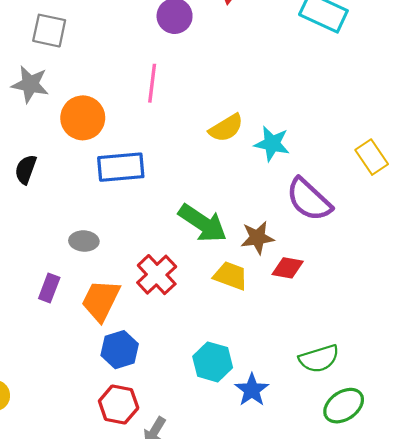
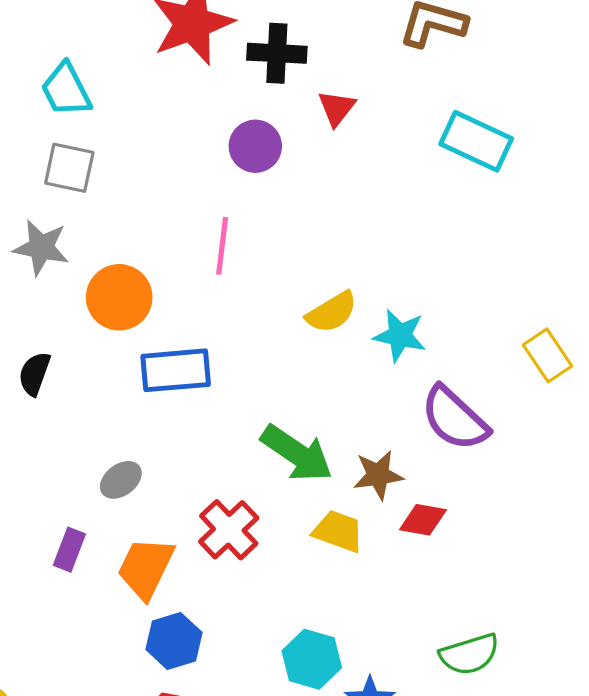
gray ellipse: (84, 241) -> (121, 480), turned -40

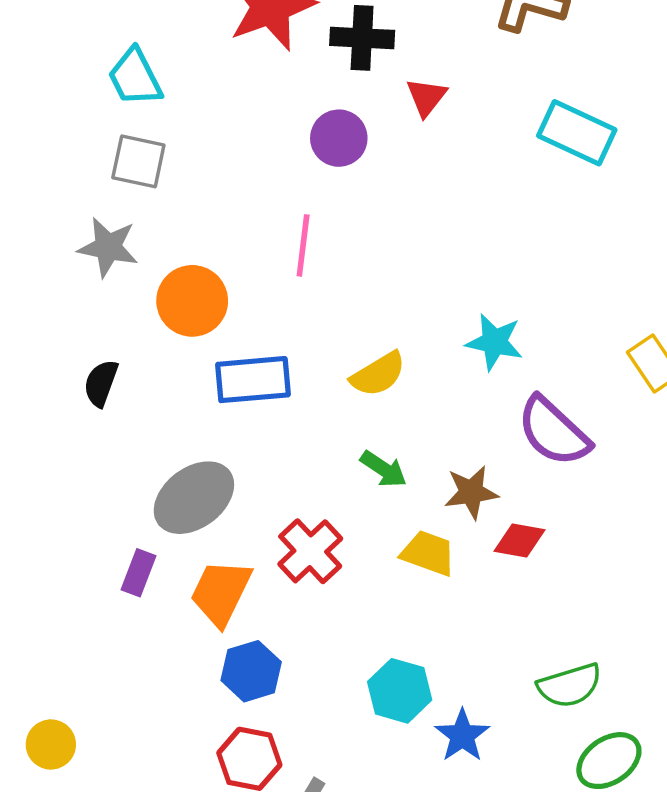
yellow semicircle: (332, 312) -> (378, 374), moved
green arrow: (297, 453) -> (384, 469), size x0.6
gray ellipse: (121, 480) -> (194, 498), size x1.8

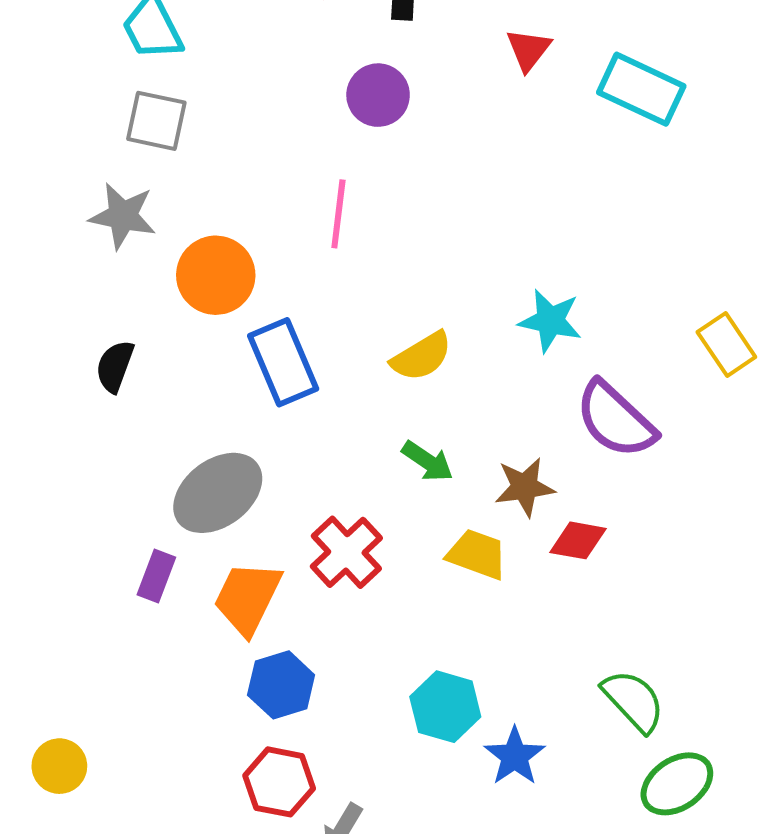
red triangle: (426, 97) -> (528, 50), moved
blue rectangle: (253, 380) -> (283, 362), turned 72
green semicircle: (570, 685) -> (633, 701), turned -116

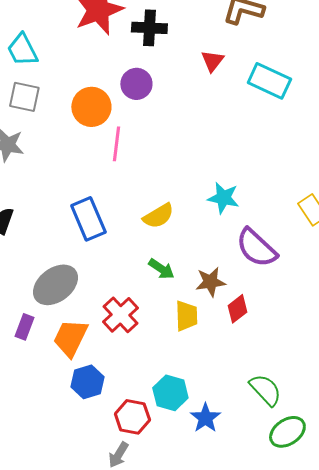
orange circle: (216, 275) -> (91, 107), moved
red diamond: (578, 540) -> (237, 309), turned -48
yellow trapezoid: (477, 554) -> (186, 316), turned 68
red hexagon: (279, 782) -> (132, 417), moved

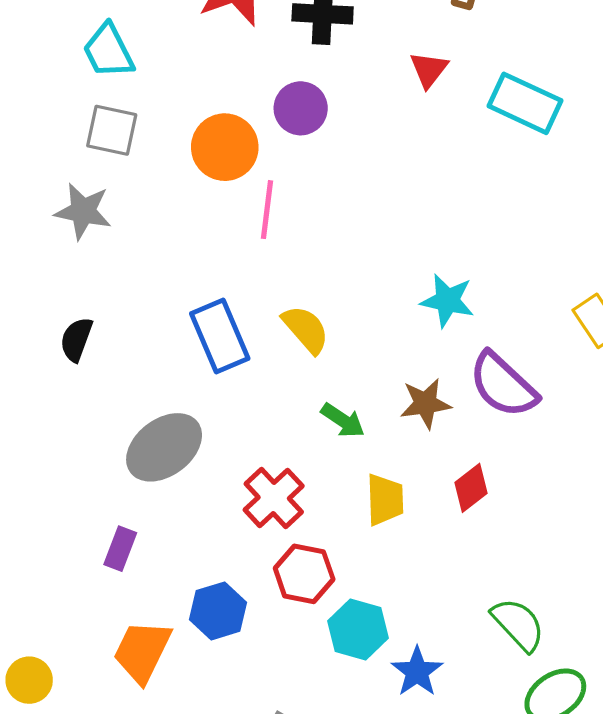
yellow semicircle: (158, 216) -> (306, 329), moved, turned -100
brown star: (210, 282) -> (425, 403), moved
purple rectangle: (24, 327) -> (120, 549), moved
orange trapezoid: (70, 338) -> (142, 651), moved
red hexagon: (132, 417) -> (304, 574), moved

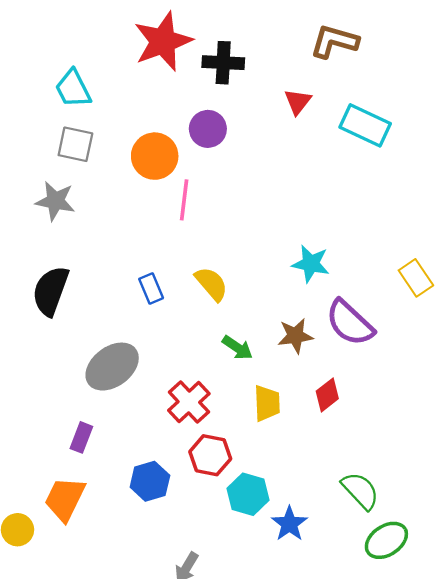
blue rectangle: (220, 336) -> (151, 289), size x0.6
black semicircle: (76, 339) -> (51, 291), size x1.6
orange trapezoid: (142, 651) -> (65, 499), moved

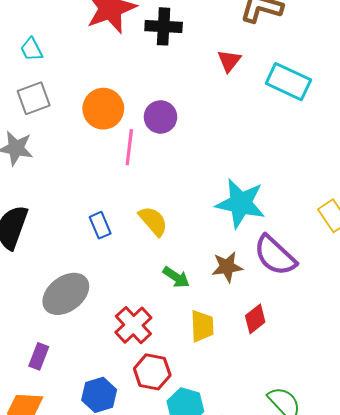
cyan trapezoid: (73, 89) -> (31, 49), size x0.7
purple circle: (208, 129) -> (160, 117), moved
gray square: (75, 144) -> (34, 98), turned -32
cyan star: (311, 264) -> (241, 203), size x1.5

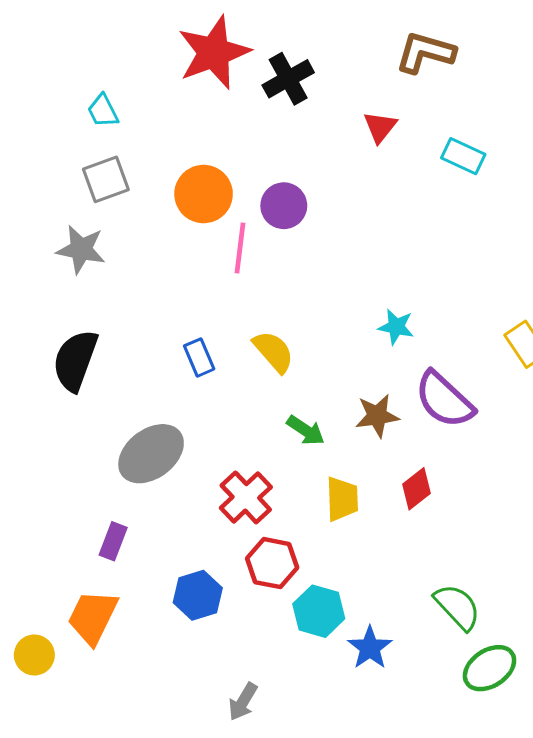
black cross: (164, 26) -> (288, 79), turned -32
cyan rectangle: (288, 82) -> (463, 156), size x0.7
cyan star: (241, 203) -> (396, 327), size x0.5

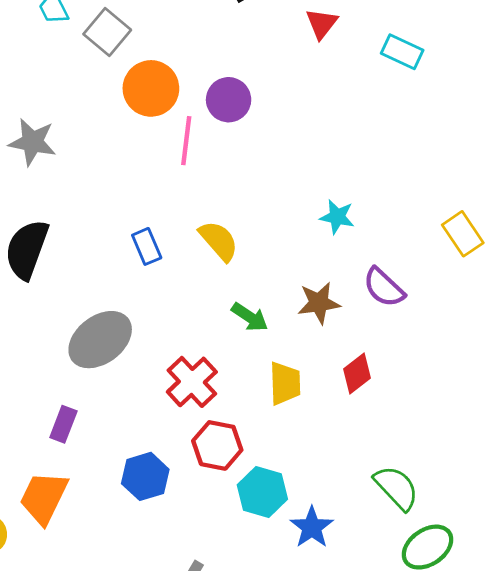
gray square: (106, 179) -> (107, 32), moved, turned -30
purple semicircle: (444, 400) -> (384, 287), size x0.7

